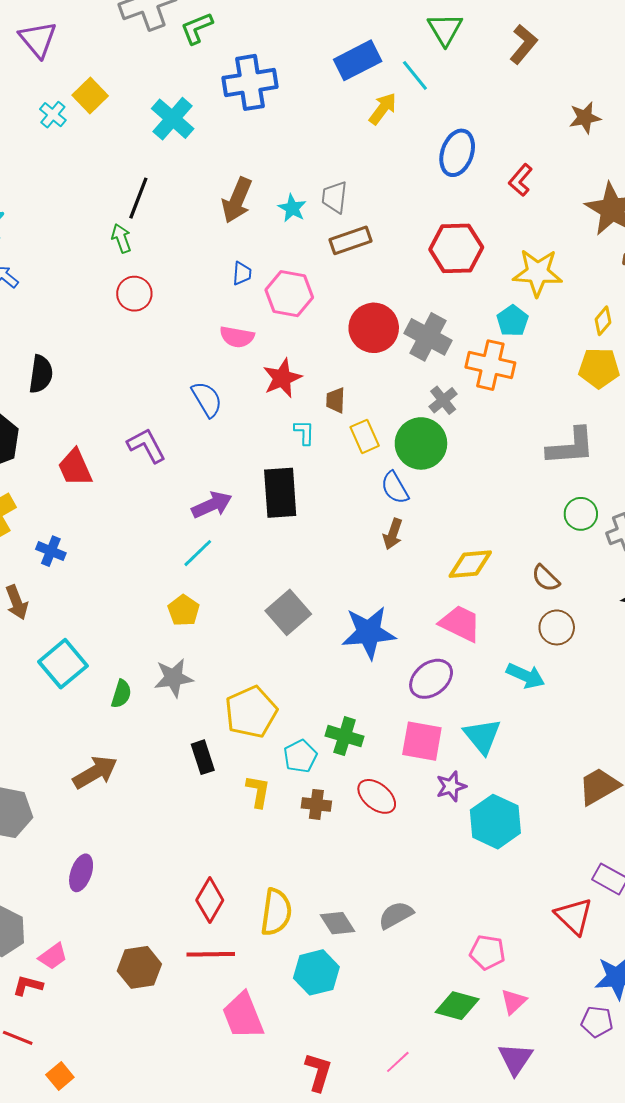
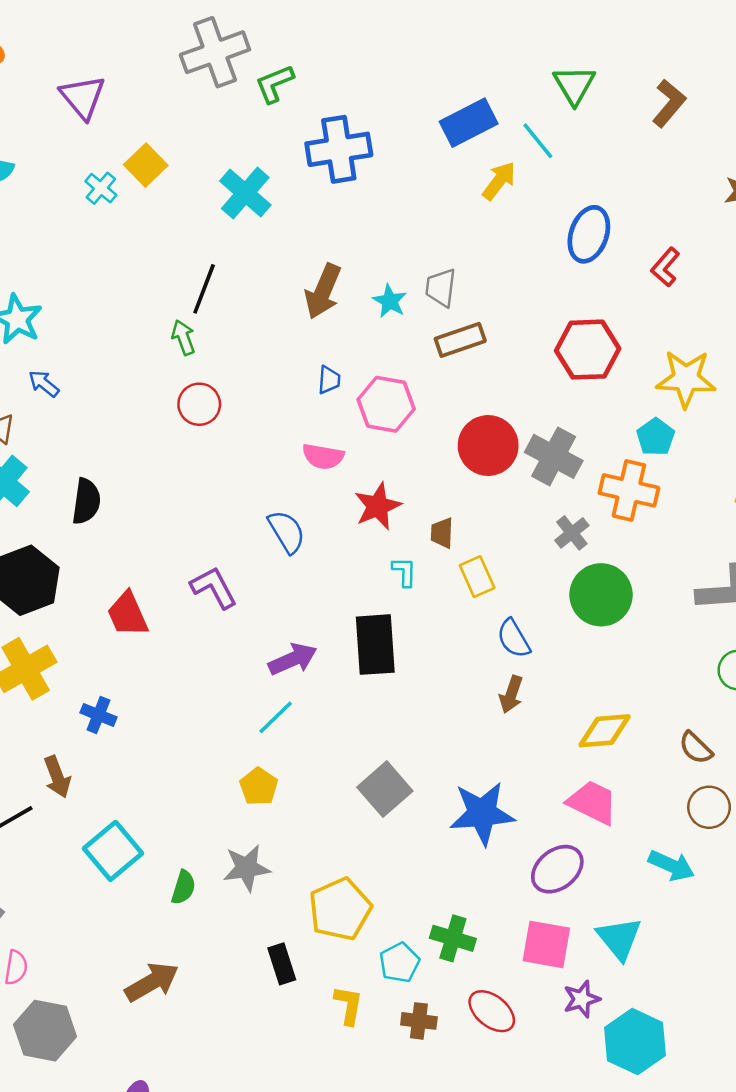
green circle: (421, 443) -> (601, 595), moved

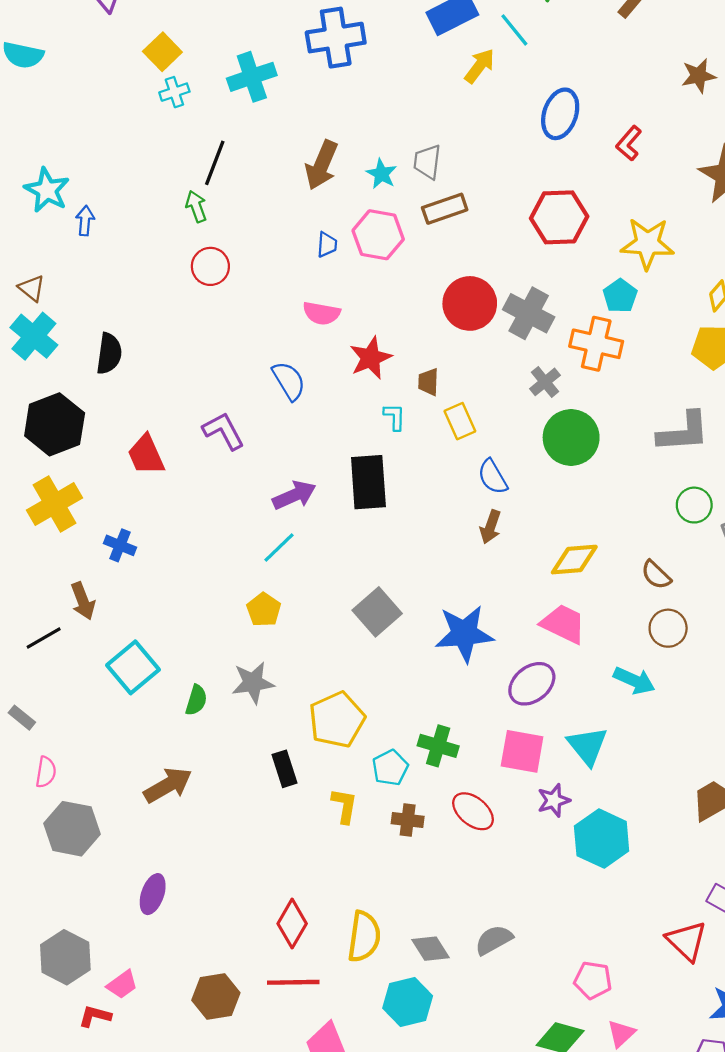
cyan cross: (101, 188) -> (174, 92), moved, turned 32
cyan cross: (245, 193) -> (252, 77), turned 30
blue arrow: (44, 384) -> (85, 221), moved, turned 56
pink hexagon: (386, 404) -> (378, 235), moved

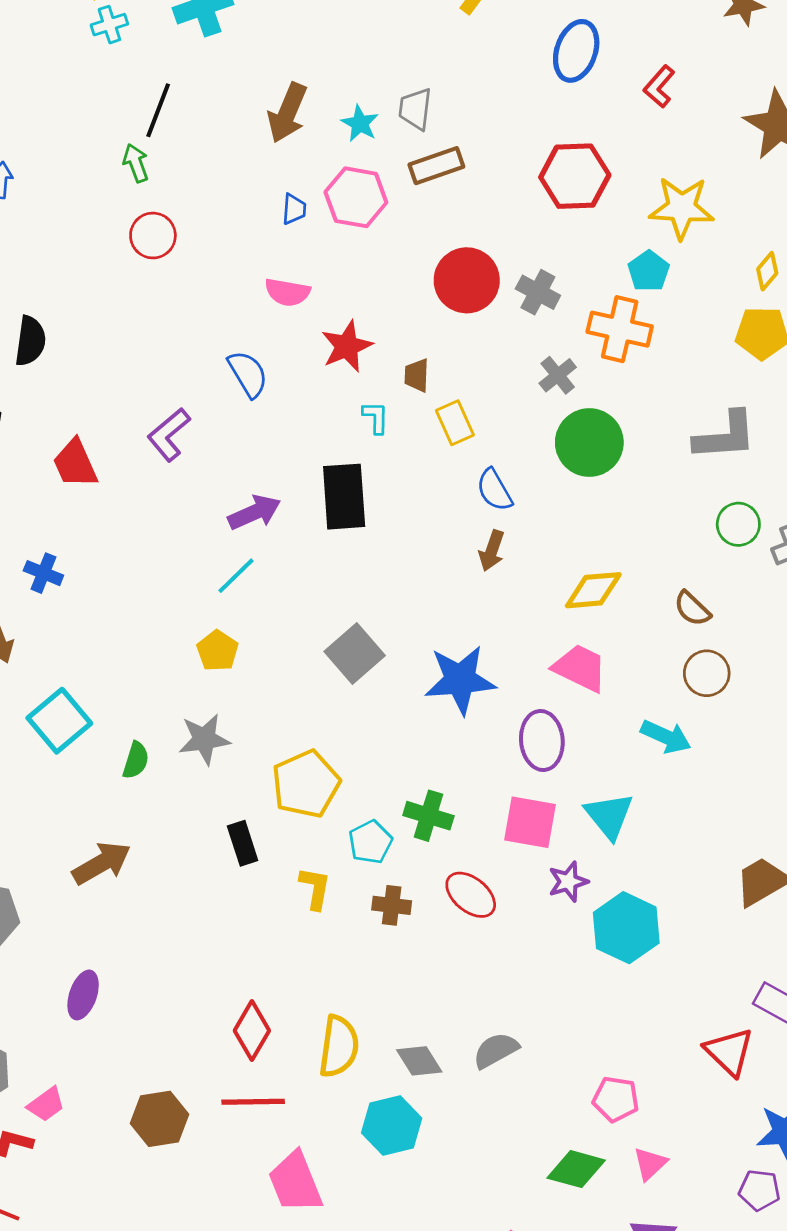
gray cross: (529, 313) -> (538, 292), size x0.7
purple L-shape: (223, 431) -> (169, 435), turned -102
purple ellipse: (532, 684) -> (542, 740), turned -57

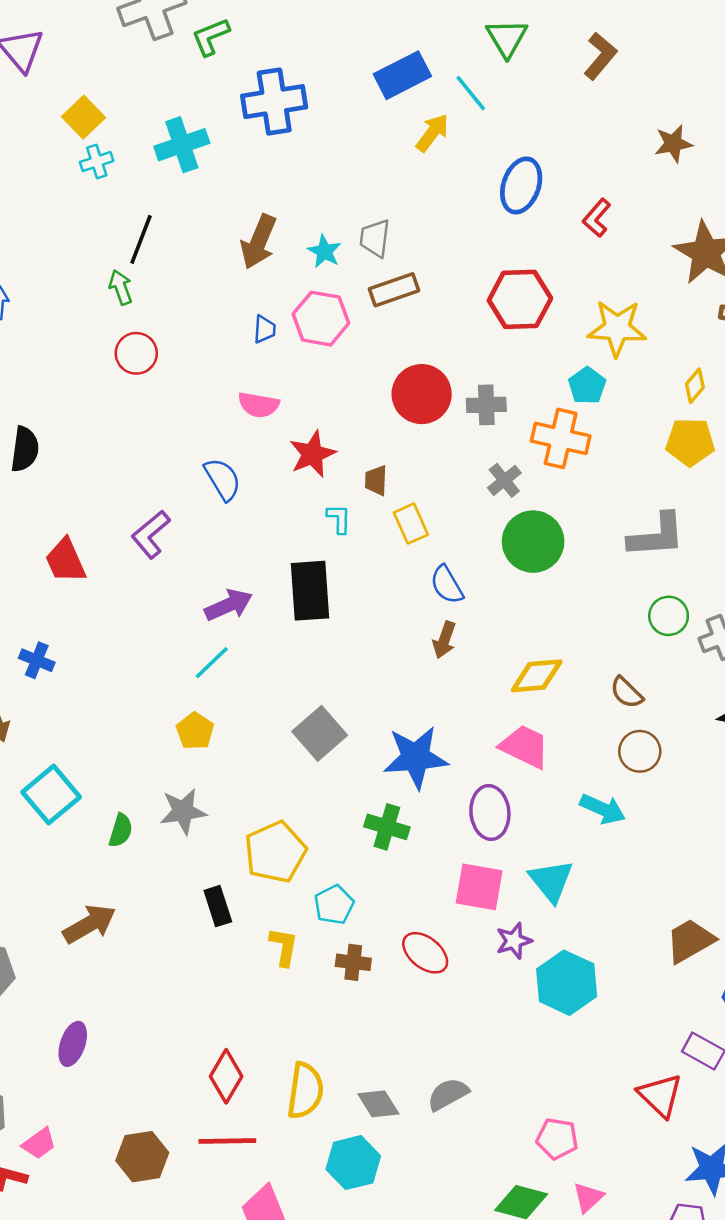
gray cross: (538, 292) -> (486, 405), turned -30
green cross: (428, 816) -> (387, 827), moved

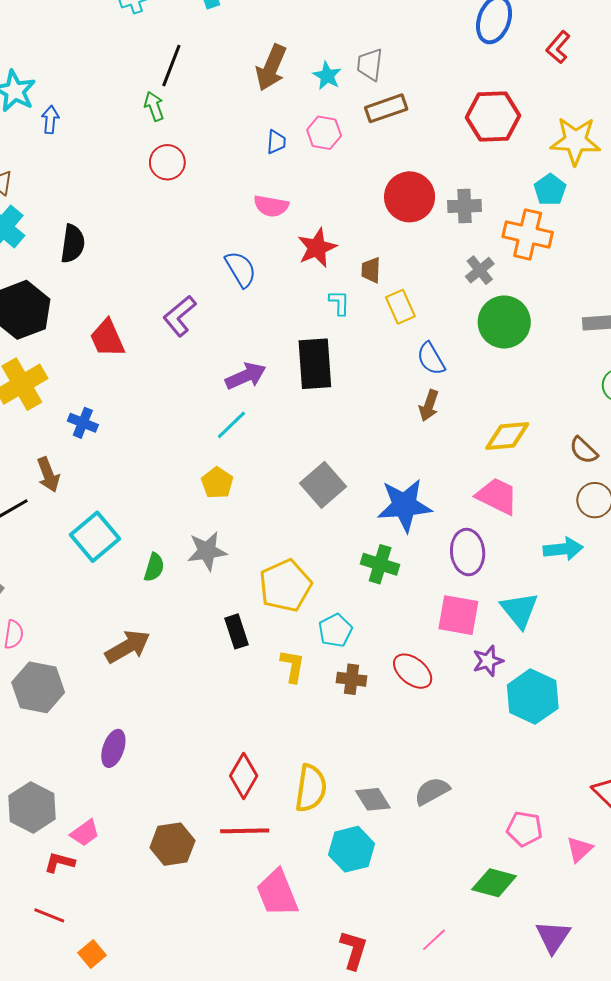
pink hexagon: (321, 319) -> (324, 133), size x0.7
cyan arrow: (603, 809) -> (563, 549), turned -30
pink triangle: (588, 1197) -> (579, 849), moved

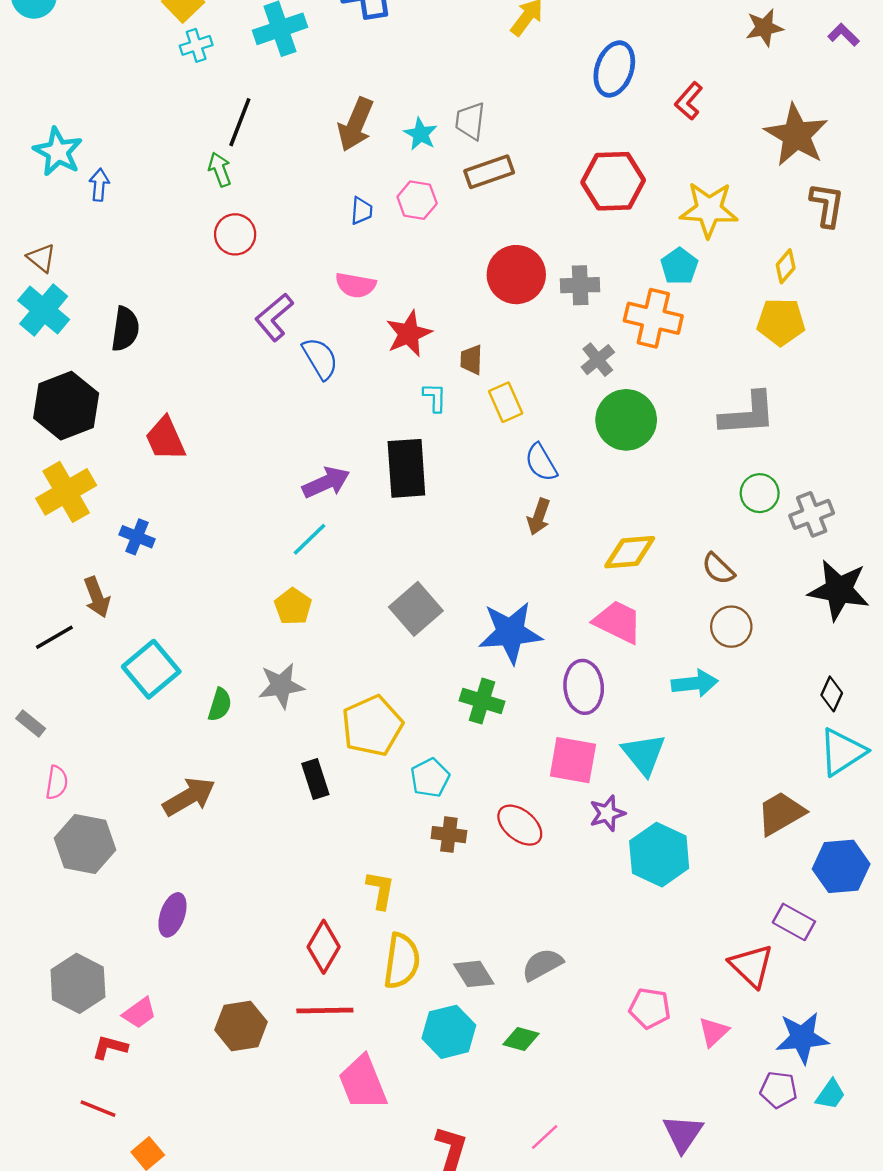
purple L-shape: (180, 316) -> (274, 317), moved
yellow L-shape: (293, 666) -> (380, 890), moved
green diamond: (494, 883) -> (521, 1039), moved, size x0.7

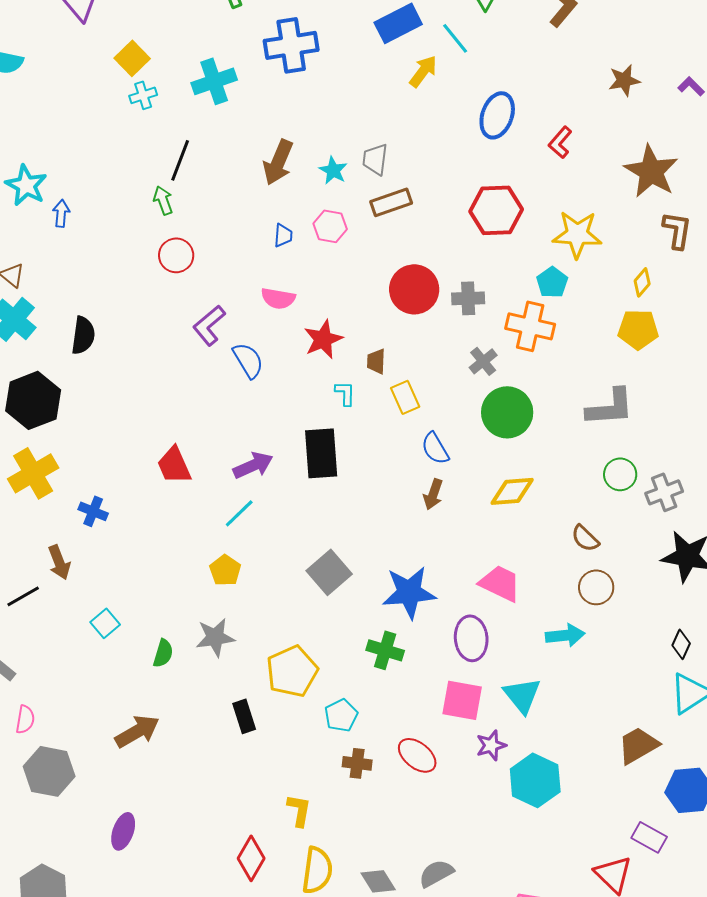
red trapezoid: (165, 439) -> (174, 465), moved
yellow diamond: (630, 552) -> (512, 491), moved
cyan square: (151, 669) -> (105, 623), size x0.6

